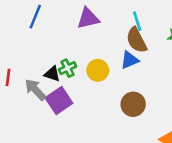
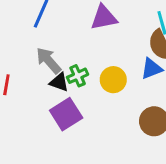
gray arrow: (35, 90) -> (49, 60), moved

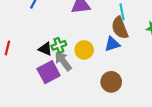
gray arrow: (49, 60) -> (63, 61), moved

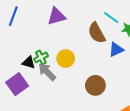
cyan line: (122, 12) -> (111, 17), moved, turned -35
blue triangle: (112, 44) -> (116, 49), moved
purple square: (49, 72) -> (17, 84), moved

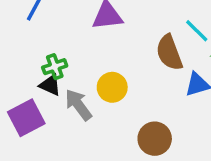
green cross: (41, 57) -> (55, 67), moved

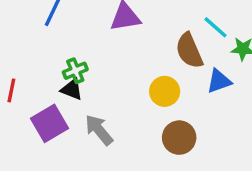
yellow circle: (112, 87) -> (165, 91), moved
gray arrow: (78, 105) -> (99, 130), moved

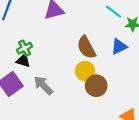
brown semicircle: (189, 51) -> (86, 47), moved
yellow circle: (165, 91) -> (85, 71), moved

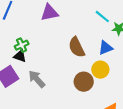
yellow circle: (85, 71) -> (100, 70), moved

